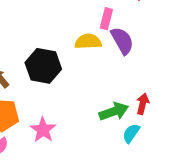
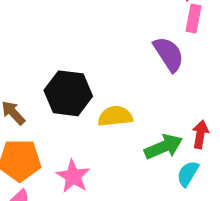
pink rectangle: (106, 19) -> (194, 19), moved
yellow semicircle: (88, 42) -> (115, 116), moved

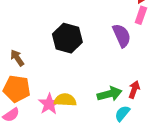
black hexagon: (68, 93) -> (67, 38), moved
yellow semicircle: (115, 116) -> (65, 100), moved

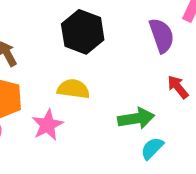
red arrow: (134, 90) -> (178, 87), moved, turned -63
yellow semicircle: (65, 100) -> (73, 89), moved

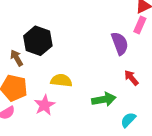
black hexagon: (83, 32) -> (38, 41), moved
cyan semicircle: (152, 148) -> (128, 120), moved

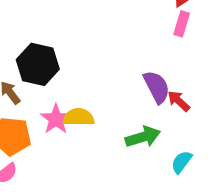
purple semicircle: (120, 43) -> (157, 87), moved
pink star: (44, 105) -> (56, 119), moved

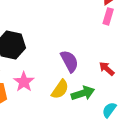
purple semicircle: (157, 87) -> (69, 61), moved
yellow semicircle: (78, 117) -> (60, 89), moved, turned 126

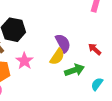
yellow semicircle: (60, 89) -> (57, 57), moved

